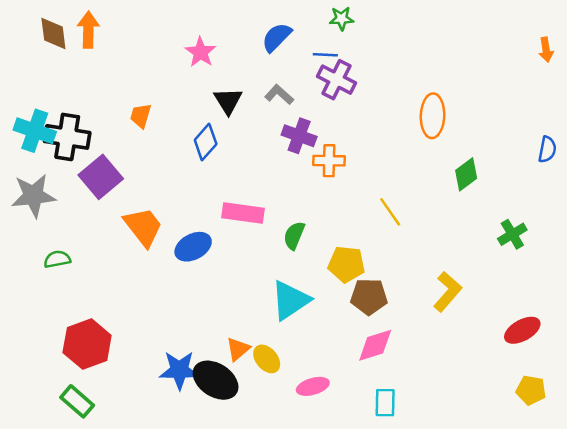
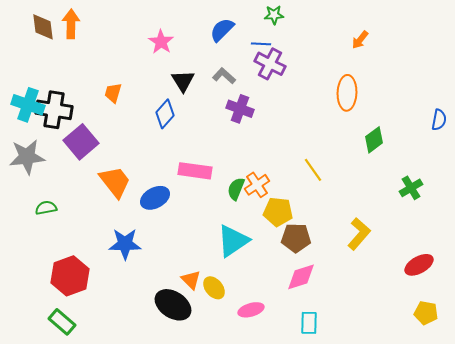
orange arrow: (546, 50) -> (360, 40), moved, turned 48
orange cross: (329, 161) -> (257, 185), moved, turned -35
orange triangle: (238, 349) -> (191, 280), turned -35
blue star: (179, 370) -> (125, 244), moved

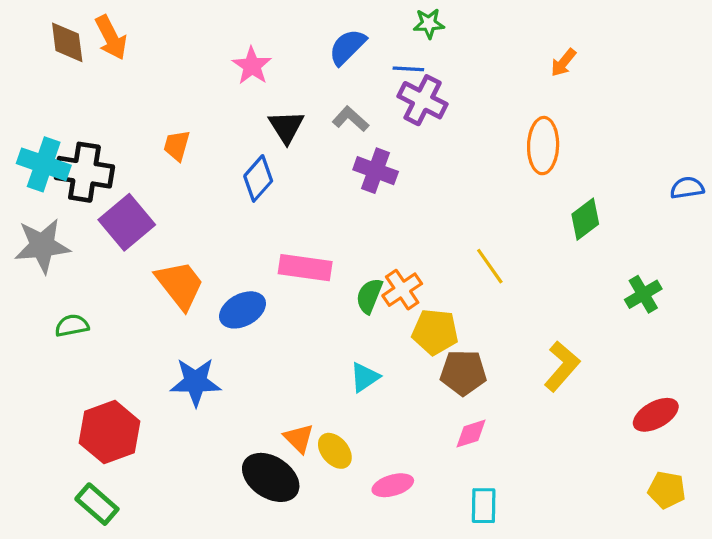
orange arrow: (71, 24) -> (111, 38), turned 152
blue semicircle: (439, 120) -> (687, 188), turned -110
cyan triangle: (233, 241) -> (365, 377), size x0.6
pink diamond: (301, 277) -> (471, 434), size x0.7

